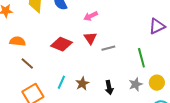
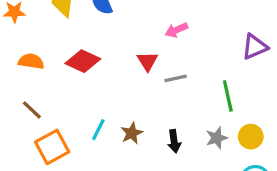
pink arrow: (91, 16) -> (176, 30), moved
red diamond: (61, 44) -> (83, 61), moved
brown line: (27, 63) -> (32, 110), moved

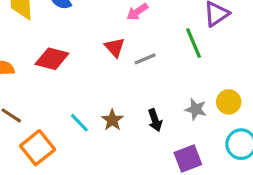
green line: (228, 96) -> (194, 43), moved
cyan line: (98, 130) -> (79, 123), turned -60
gray star: (217, 138) -> (196, 109), turned -30

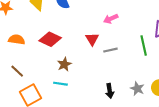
brown star: (112, 120) -> (64, 64), moved
cyan line: (79, 123) -> (60, 84), turned -48

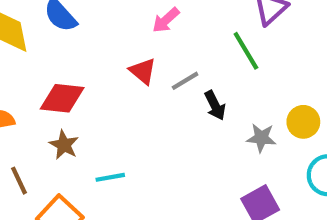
brown star: (64, 64) -> (64, 145), moved
brown line: (17, 71) -> (19, 181), turned 40
black arrow: (110, 91) -> (215, 105), moved

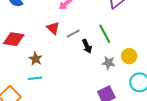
green line: (246, 51) -> (105, 34), moved
brown star: (64, 145) -> (36, 59), moved

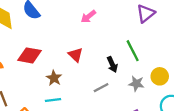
red triangle: (53, 28) -> (76, 55), moved
gray line: (73, 34) -> (101, 88), moved

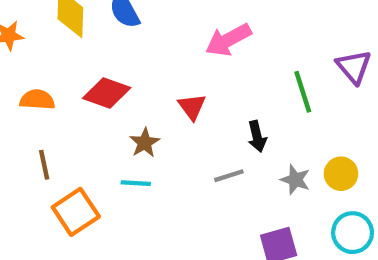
purple triangle: (146, 13) -> (354, 67), moved, turned -42
pink arrow: (88, 17) -> (228, 40), size x1.5
green line: (133, 51) -> (303, 92), moved

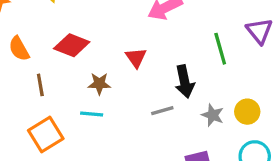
orange semicircle: (37, 100) -> (19, 49), turned -125
black arrow: (257, 136) -> (185, 81), size x1.4
brown star: (145, 143) -> (99, 84), turned 30
brown line: (44, 165) -> (40, 85), moved

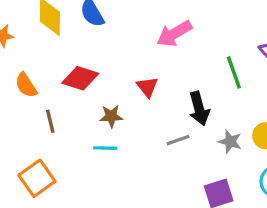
orange square: (46, 134) -> (37, 178), moved

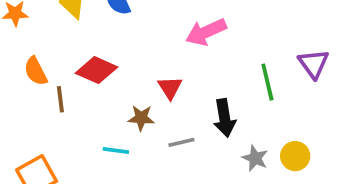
brown star: (111, 116) -> (141, 118), moved
brown line: (50, 121) -> (60, 99), moved
gray line: (178, 140) -> (181, 142), moved

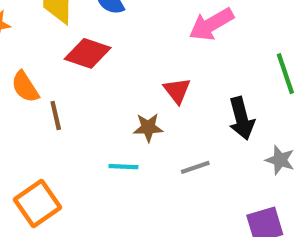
red diamond: (97, 70) -> (88, 53), moved
gray line: (181, 142) -> (195, 167), moved

